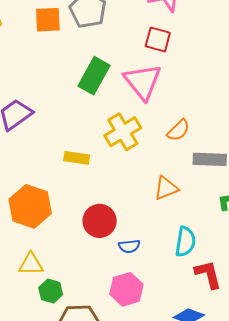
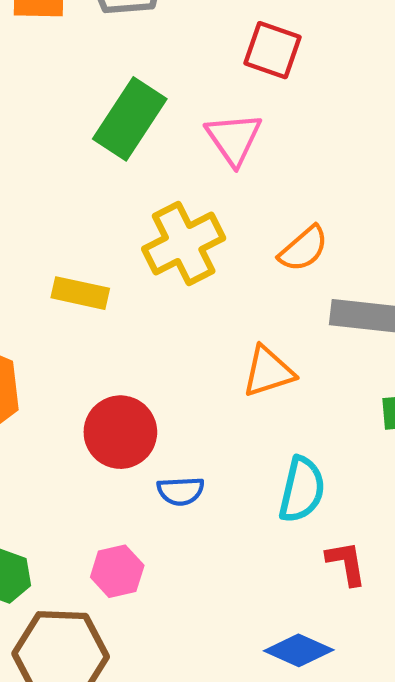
pink triangle: (143, 82) -> (234, 139), size x0.7
red L-shape: (208, 274) -> (346, 563), size x0.7
pink hexagon: (126, 289) -> (117, 571), moved, size x0.7

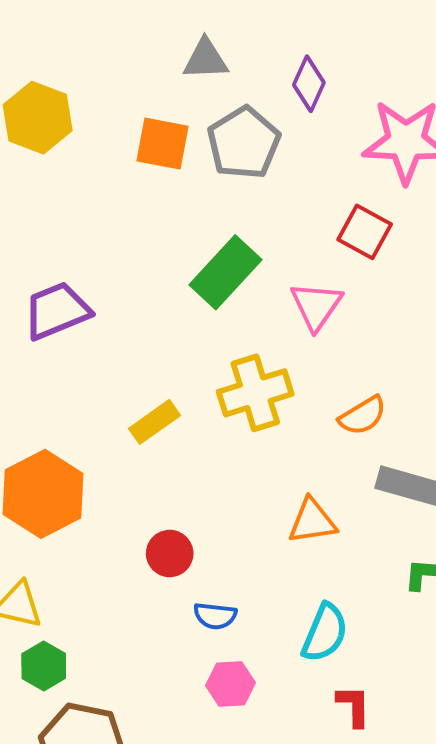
yellow rectangle: (80, 293) -> (154, 422), turned -57
red circle: (120, 432) -> (170, 554), size x0.7
pink hexagon: (117, 571) -> (230, 684), moved

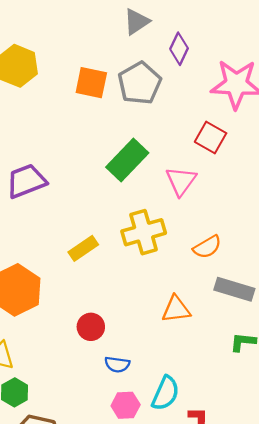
gray triangle: (206, 59) -> (137, 22), moved, turned -32
cyan semicircle: (325, 633) -> (165, 393), moved

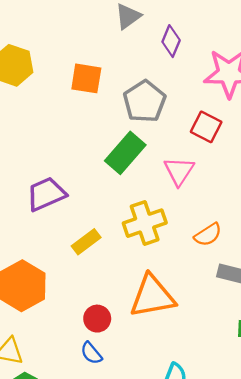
gray pentagon: (140, 83) -> (145, 101), moved
purple trapezoid: (26, 181) -> (46, 194), moved
orange triangle: (176, 309) -> (152, 296), moved, size x1.6
blue semicircle: (117, 364) -> (91, 353), moved, turned 45

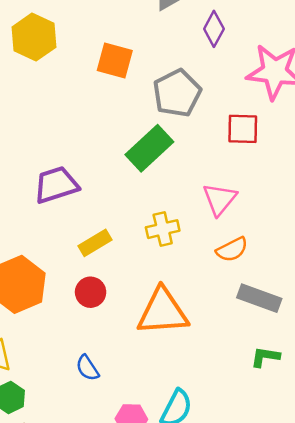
red square: (206, 127) -> (243, 129), turned -32
pink triangle: (179, 171) -> (220, 199), moved
yellow cross: (145, 223) -> (163, 229), size x0.7
red circle: (97, 319) -> (91, 292), moved

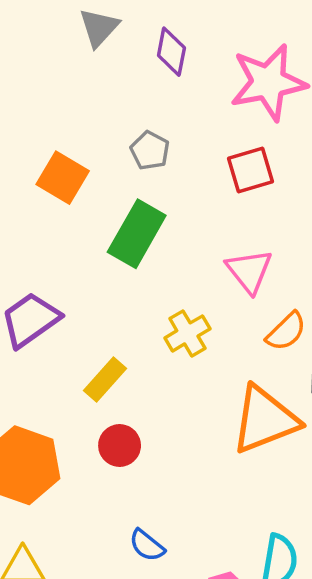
orange square: (115, 60) -> (63, 178), moved, turned 33
gray pentagon: (177, 93) -> (150, 151), size x0.6
orange triangle: (163, 312) -> (265, 420), moved

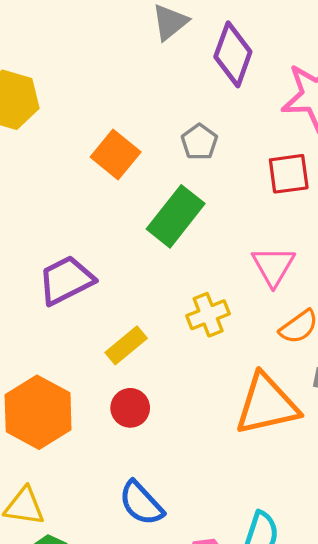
purple diamond: (171, 52) -> (233, 54), size x1.4
blue semicircle: (147, 545) -> (141, 503), size x1.4

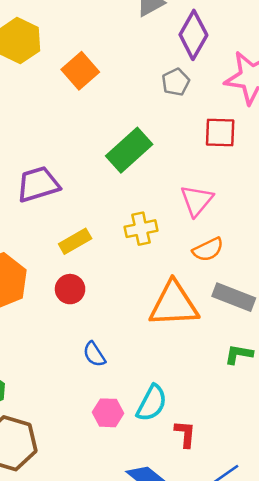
gray pentagon: (199, 142) -> (176, 82), moved
orange square: (116, 154) -> (80, 71), moved
blue semicircle: (141, 503) -> (94, 354), moved, size x0.7

